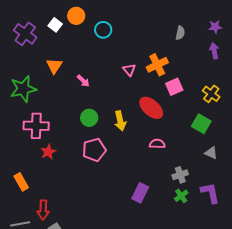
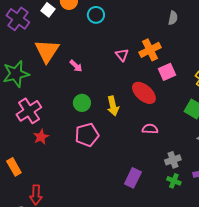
orange triangle: (54, 66) -> (47, 51), size x1.5
pink cross: (36, 126) -> (29, 111), turned -35
green cross: (181, 196) -> (174, 181), turned -32

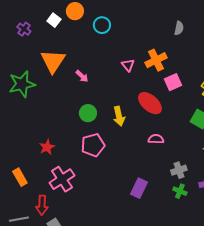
purple cross: (18, 19) -> (24, 29), size x0.6
pink cross: (29, 111) -> (62, 179), moved

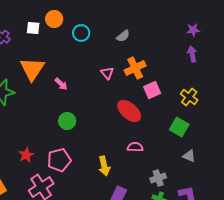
white square: (54, 20) -> (33, 28), turned -32
gray semicircle: (179, 28) -> (123, 36), moved, turned 40
yellow arrow: (119, 116) -> (104, 166), moved
pink pentagon: (93, 145) -> (59, 160), moved

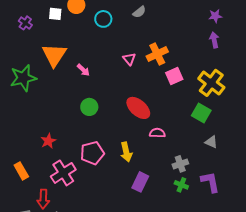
gray semicircle: (123, 36) -> (139, 12), moved
yellow cross: (189, 97) -> (211, 83), size x1.5
red ellipse: (129, 111) -> (138, 108), moved
pink pentagon: (59, 160) -> (92, 153), moved

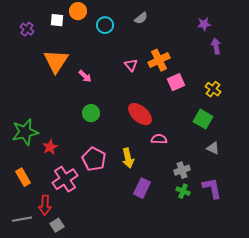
purple star: (215, 16) -> (204, 24), moved
green star: (23, 78) -> (25, 132), moved
yellow cross: (211, 83) -> (213, 89), size x0.6
pink pentagon: (92, 153) -> (94, 159), turned -30

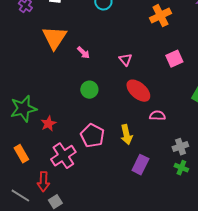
orange cross: (159, 60) -> (160, 16), moved
pink triangle: (131, 65) -> (125, 60), moved
gray line: (22, 219) -> (20, 196), turned 42

